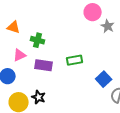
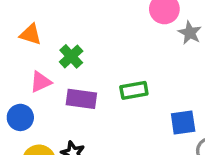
green cross: (38, 40) -> (71, 56), turned 32
blue square: (104, 79) -> (183, 123), turned 35

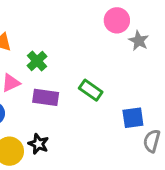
green rectangle: (134, 90) -> (91, 90), turned 45

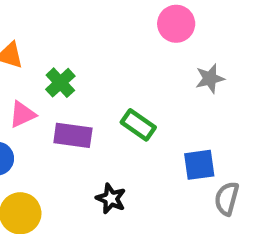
gray star: (139, 41) -> (210, 78), moved, turned 30
black star: (38, 144) -> (111, 199), moved

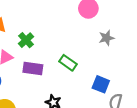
blue square: (199, 165) -> (101, 84), turned 30

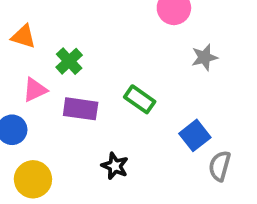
blue square: (101, 84) -> (195, 135), turned 30

